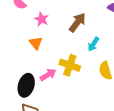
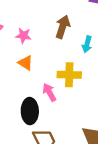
pink arrow: (48, 75) -> (49, 92), turned -70

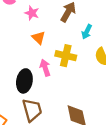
orange triangle: (25, 63) -> (39, 38), moved

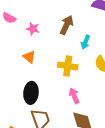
orange triangle: (39, 38) -> (29, 57), moved
pink arrow: (45, 68) -> (74, 96), moved

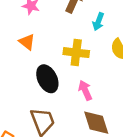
black ellipse: (31, 93) -> (47, 79), moved, turned -30

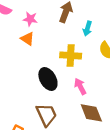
orange triangle: (27, 42) -> (27, 39), moved

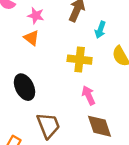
black ellipse: (48, 79) -> (25, 87), moved

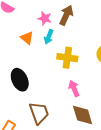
pink star: (36, 16) -> (45, 18), moved
cyan arrow: (100, 30) -> (49, 37), moved

